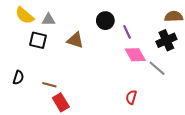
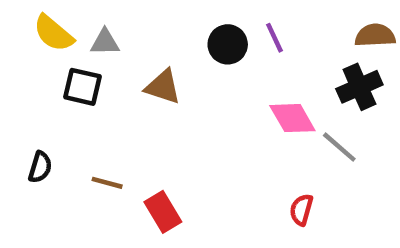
purple line: (127, 32) -> (275, 38), moved
red semicircle: (131, 97) -> (301, 210), moved
red rectangle: (61, 102) -> (163, 212), moved

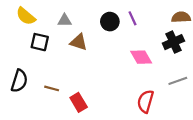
gray triangle: (105, 42) -> (65, 20), moved
gray line: (339, 147) -> (178, 81), moved, turned -60
black semicircle: (40, 167) -> (19, 81), size x1.5
red semicircle: (301, 210) -> (145, 101), size x1.5

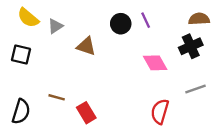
gray triangle: (65, 20) -> (55, 26), moved, turned -32
black square: (40, 42) -> (21, 55), moved
black semicircle: (19, 81) -> (21, 112), moved

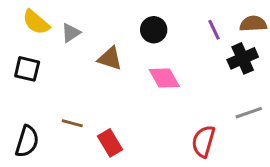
purple line: (146, 20) -> (214, 30), moved
pink diamond: (155, 63) -> (164, 78), moved

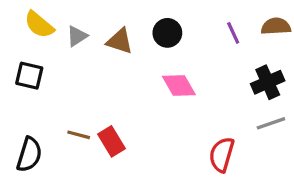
brown triangle: (110, 58) -> (120, 41), moved
black cross: (243, 58) -> (268, 82), moved
red rectangle: (110, 143) -> (111, 141), moved

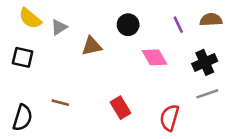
brown triangle: (120, 41) -> (92, 46), moved, turned -30
pink diamond: (179, 85) -> (154, 57), moved
red rectangle: (111, 141) -> (121, 108), moved

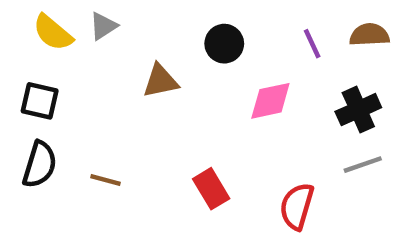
gray triangle: (59, 27) -> (103, 26), moved
pink diamond: (154, 57) -> (270, 101), turned -72
black semicircle: (23, 118) -> (40, 165), moved

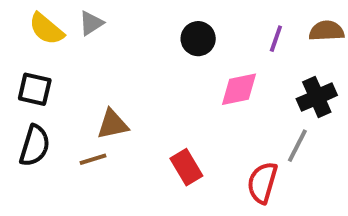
purple line: (312, 44) -> (276, 39), turned 44
brown triangle: (160, 81) -> (112, 124), moved
gray line: (363, 165) -> (297, 146), moved, turned -44
brown line: (106, 180) -> (93, 159), turned -32

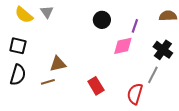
gray triangle: (91, 23) -> (47, 12), turned -32
purple line: (276, 39) -> (135, 26), moved
black cross: (317, 97) -> (163, 50), turned -30

